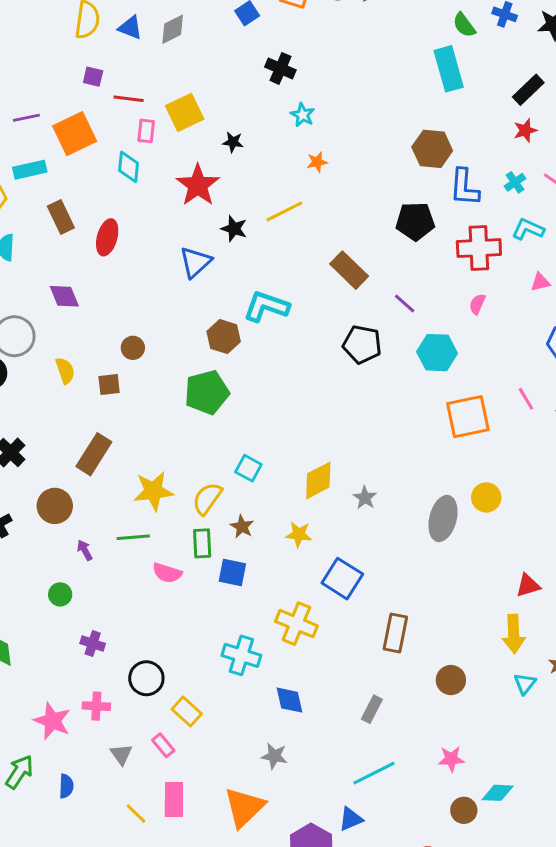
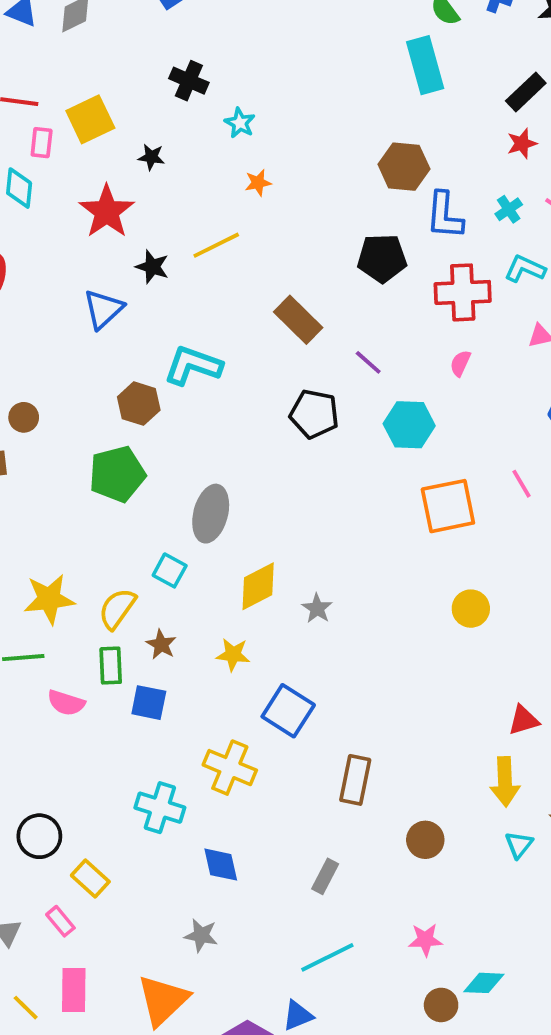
black cross: (280, 68) -> (189, 81), moved
gray ellipse: (443, 518) -> (211, 514), moved

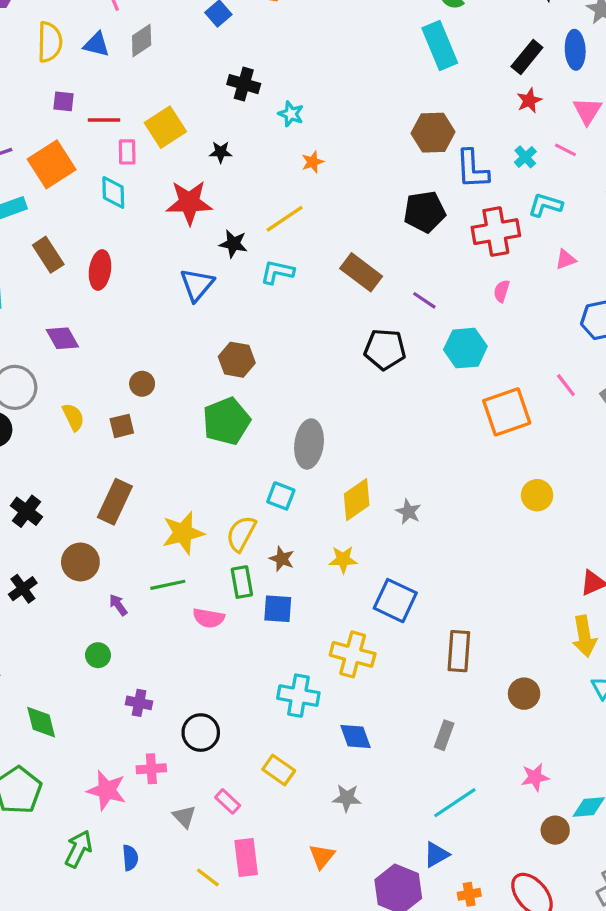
red star: (107, 212) -> (189, 203), turned -30
cyan L-shape: (193, 366) -> (277, 272), moved, size x0.7
yellow rectangle: (90, 879) -> (279, 770), moved
orange triangle: (163, 1000) -> (322, 856), size x0.6

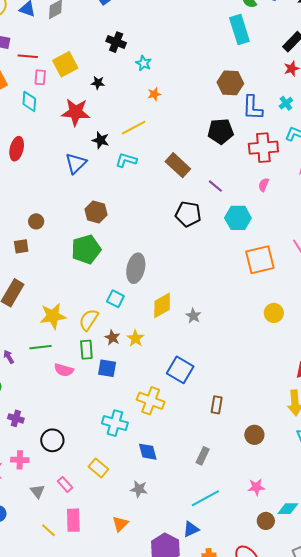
yellow star: (343, 559) -> (135, 338), moved, turned 30
brown rectangle: (459, 651) -> (217, 405), size x0.7

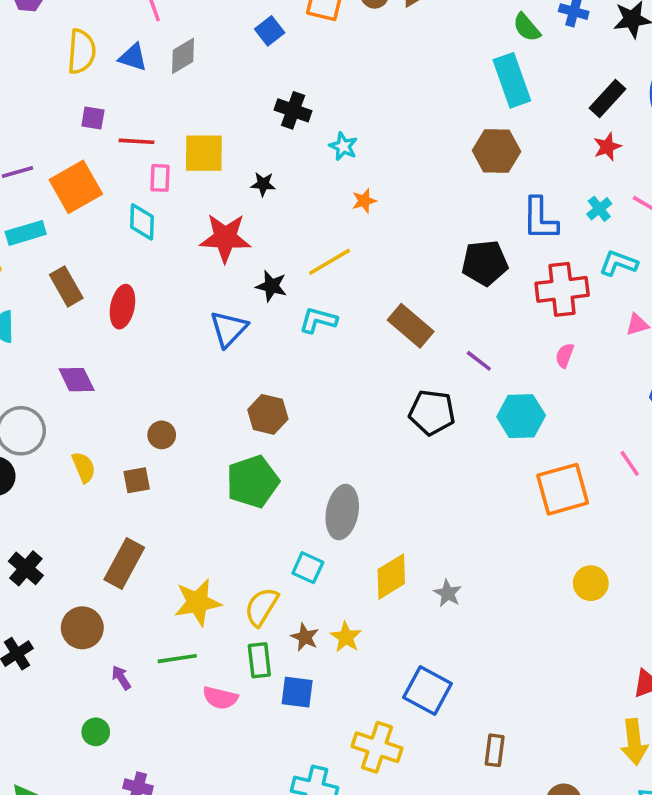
yellow square: (65, 64) -> (204, 153), turned 30
brown hexagon: (230, 83) -> (496, 151), moved

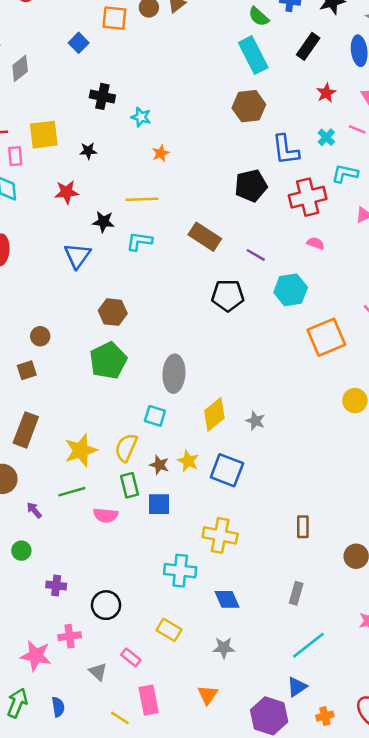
black rectangle: (608, 99) -> (308, 46), moved
red star: (225, 238) -> (67, 192), size x0.7
yellow line: (330, 262) -> (142, 199), turned 36
pink semicircle: (565, 355) -> (316, 243), turned 96
blue square: (428, 690) -> (227, 470), moved

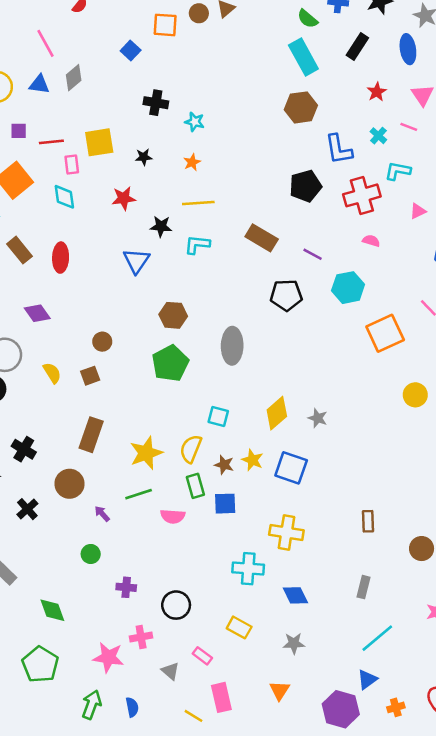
orange star: (161, 153) -> (192, 162), moved
gray ellipse: (174, 374) -> (232, 346), moved

